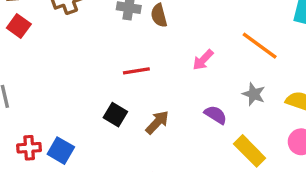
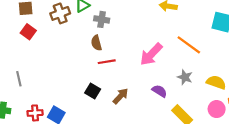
brown semicircle: (159, 15) -> (96, 43), moved
pink arrow: (203, 60) -> (151, 54), size x1.6

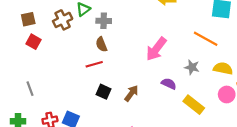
orange line: (189, 45) -> (206, 39), moved
red line: (107, 62) -> (94, 64), moved

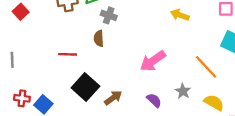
red square: (34, 42) -> (21, 12), moved
red line: (94, 64) -> (68, 54), moved
black square: (104, 92) -> (85, 87), size x1.6

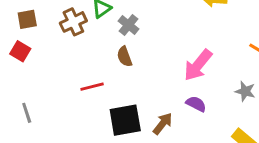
gray cross: (109, 15) -> (129, 25), turned 35
black square: (85, 87) -> (125, 120), turned -36
purple semicircle: (154, 100) -> (196, 104), moved

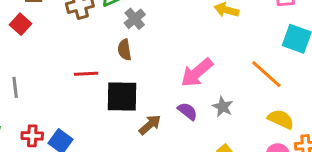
gray star: (245, 91) -> (223, 107), moved
black square: (125, 120) -> (122, 97), moved

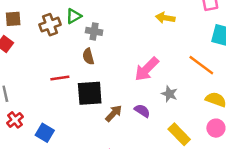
gray cross: (135, 19) -> (94, 31), turned -35
purple semicircle: (187, 111) -> (142, 111), moved
red cross: (32, 136) -> (15, 120), moved, turned -35

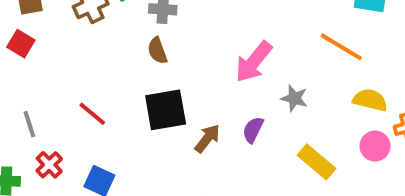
red line: (60, 78) -> (92, 114), moved, turned 54
purple semicircle: (142, 111) -> (253, 130), turned -91

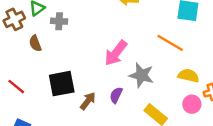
brown semicircle: (157, 51) -> (35, 43), moved
gray star: (294, 98) -> (141, 75), size x1.5

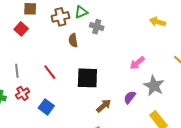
pink arrow: (116, 53) -> (137, 63), size x0.7
brown arrow: (88, 101) -> (104, 106), moved

